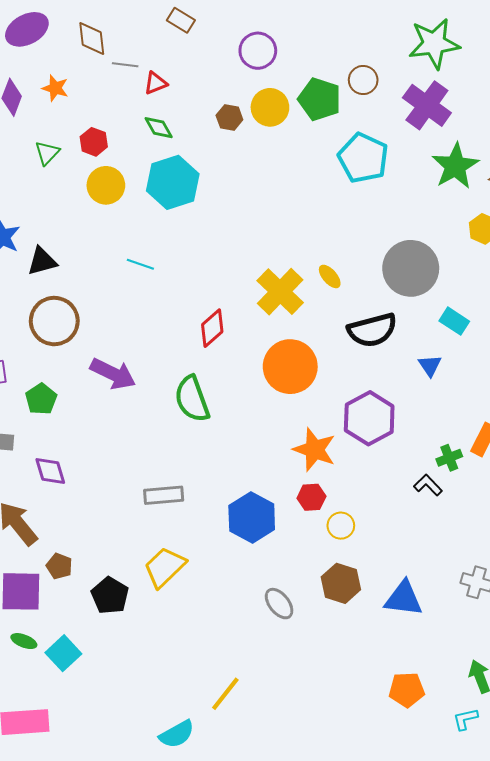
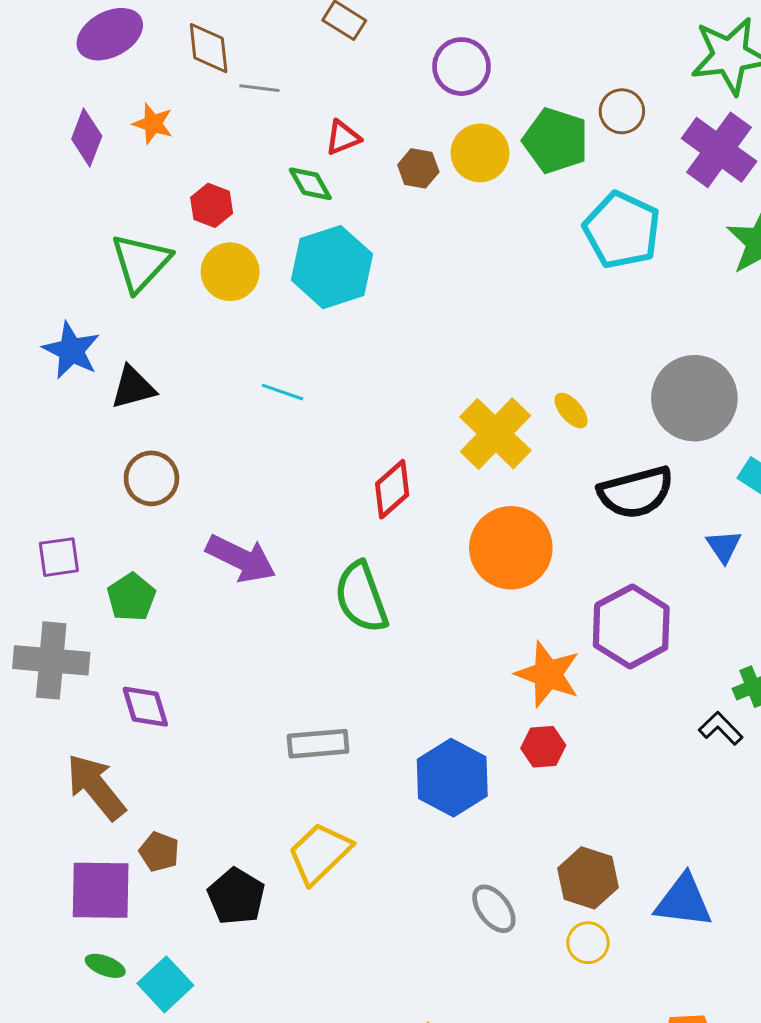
red triangle: (156, 83) -> (343, 138), moved
green triangle: (47, 153) -> (141, 262), moved, size x1.6
brown circle: (54, 321) -> (151, 478), size x0.7
yellow circle: (341, 526) -> (588, 943), moved

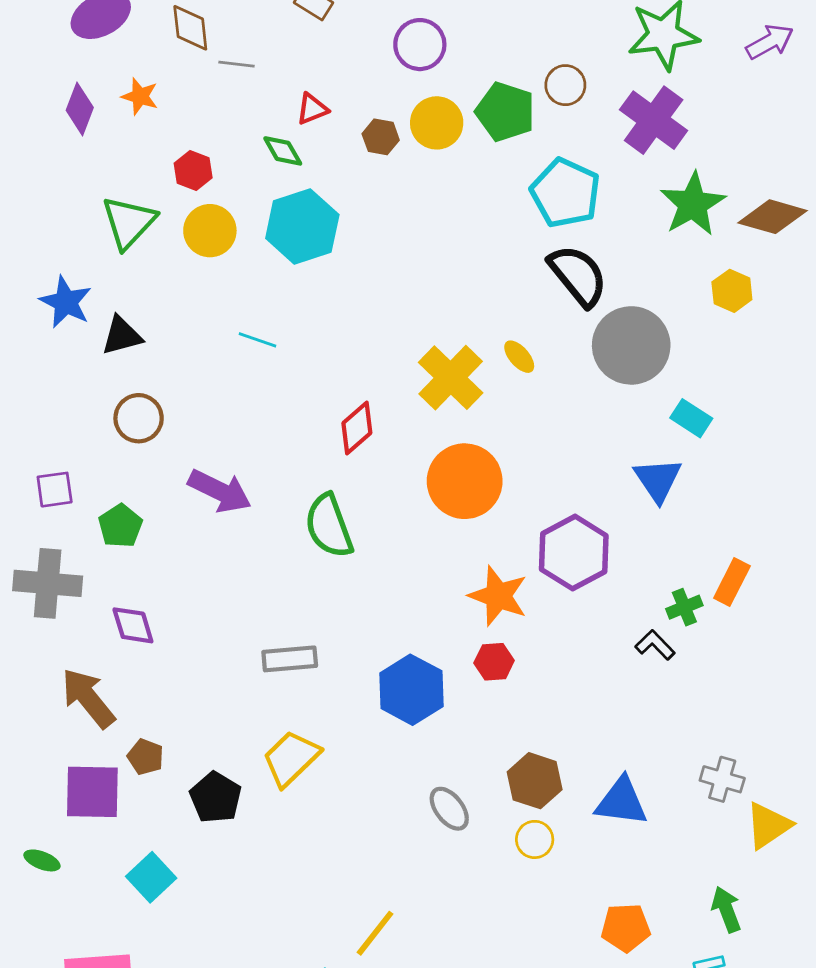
black semicircle: (636, 492) -> (578, 275), moved, turned -114
blue triangle: (724, 546) -> (658, 480), size x1.5
green ellipse: (105, 966) -> (42, 860), moved

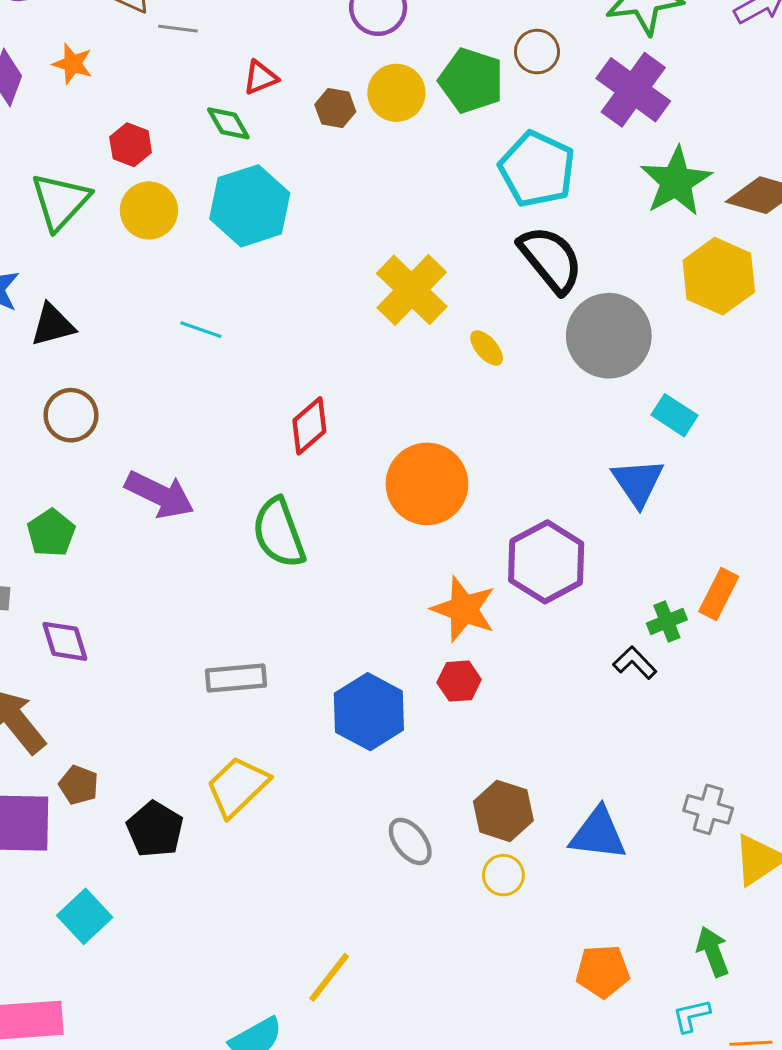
yellow hexagon: (732, 291) -> (719, 276), size x1.6
yellow cross: (451, 378) -> (412, 290), moved

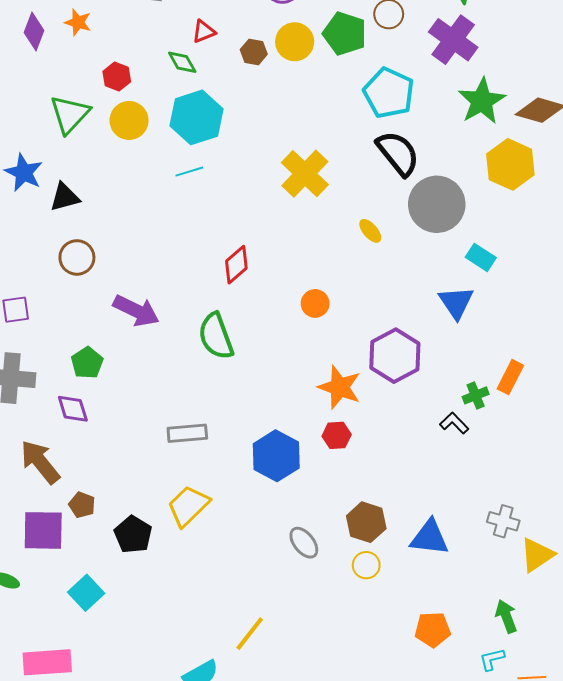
cyan line: (201, 330) -> (189, 172), moved, turned -36
yellow ellipse: (487, 348) -> (370, 231), moved
orange circle: (427, 484) -> (315, 303), size x0.5
green pentagon: (51, 533) -> (87, 363), moved

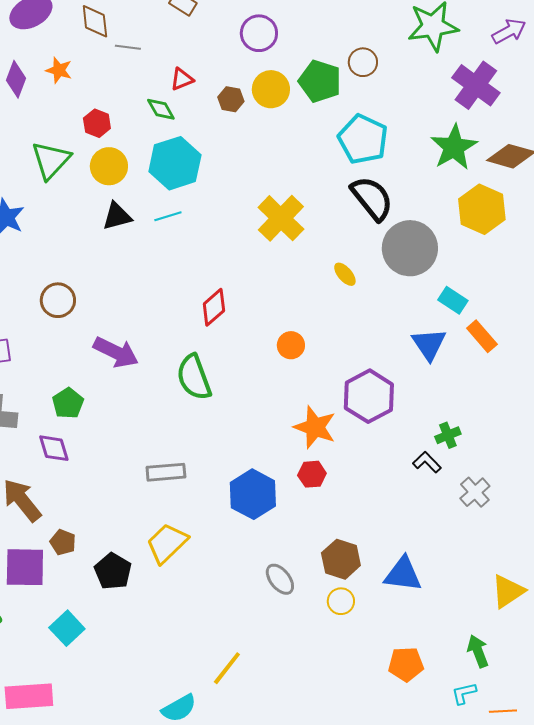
purple cross: (453, 40) -> (476, 85), moved
black triangle: (65, 197) -> (117, 216), moved
orange rectangle: (510, 377) -> (482, 336), moved, turned -68
gray cross: (503, 521) -> (475, 492), moved, turned 32

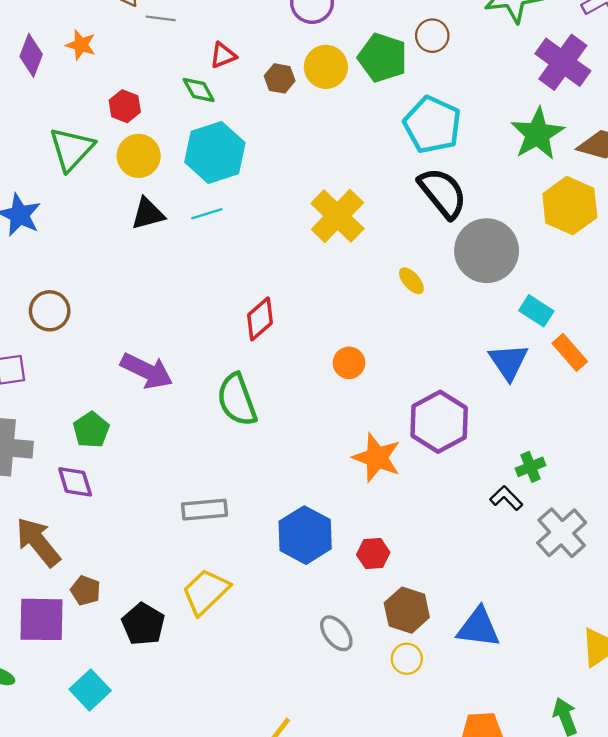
brown circle: (58, 300) -> (50, 311), moved
red hexagon: (312, 474) -> (373, 554), moved
gray cross: (475, 492) -> (562, 533), size x1.4

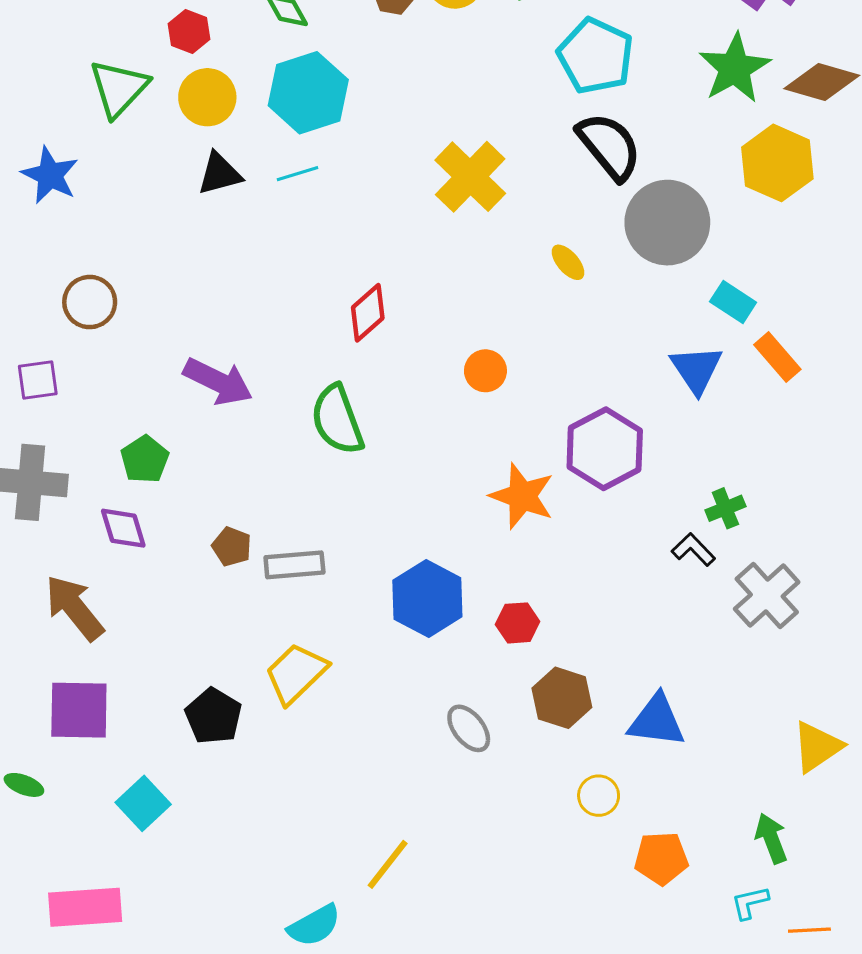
brown pentagon: (85, 591) -> (232, 547), moved
yellow circle: (407, 659) -> (599, 796), moved

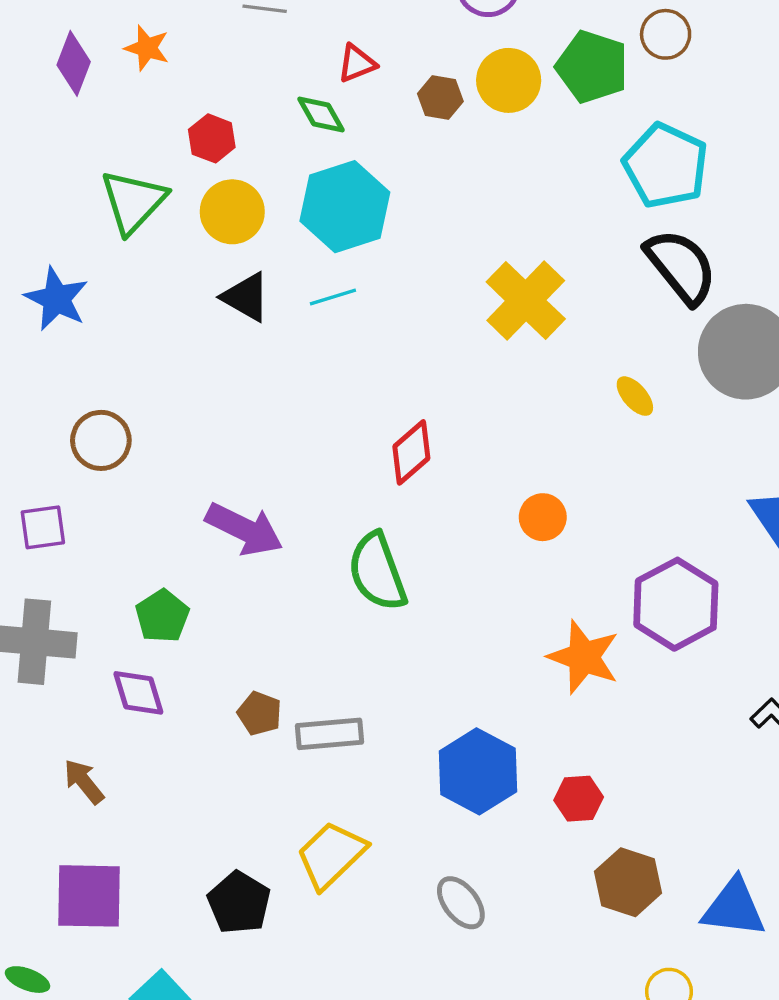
black triangle: (220, 174) -> (246, 297), turned 45
brown arrow: (74, 608) -> (84, 782), size x0.6
gray ellipse: (469, 728) -> (461, 903), moved

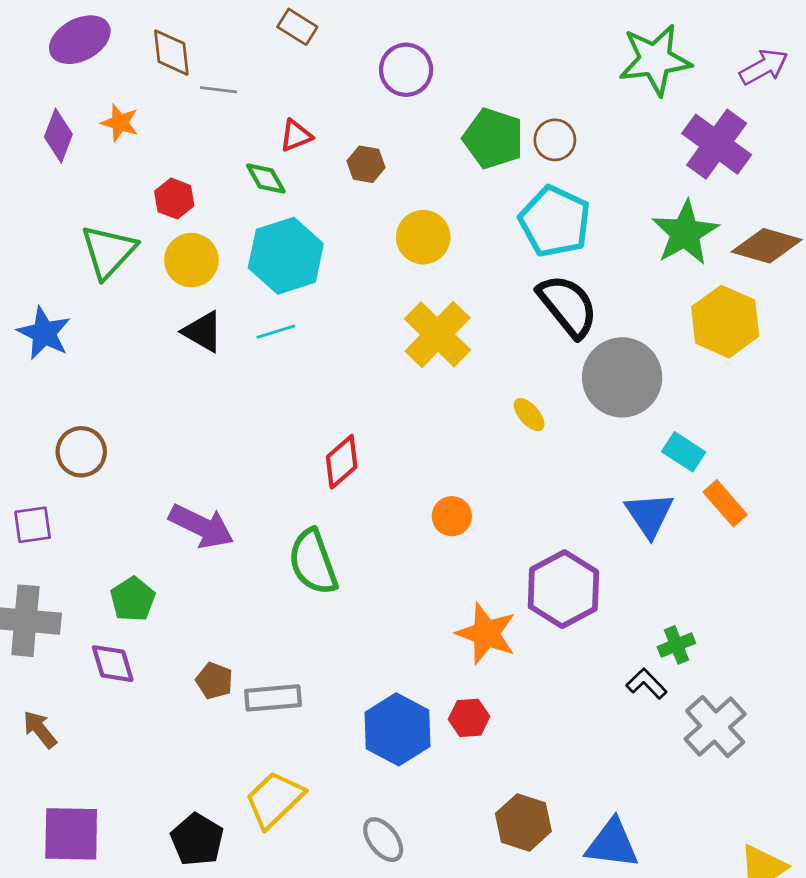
brown circle: (666, 34) -> (555, 140), moved
yellow circle: (509, 80) -> (423, 237), moved
brown arrow: (84, 782) -> (40, 729), moved
red hexagon: (579, 799) -> (469, 718), moved

